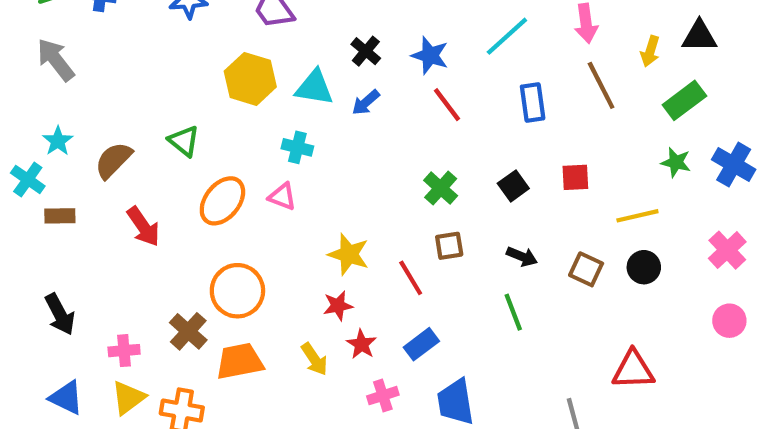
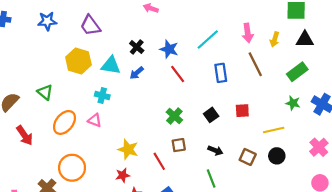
yellow arrow: (650, 51) -> (275, 39), moved

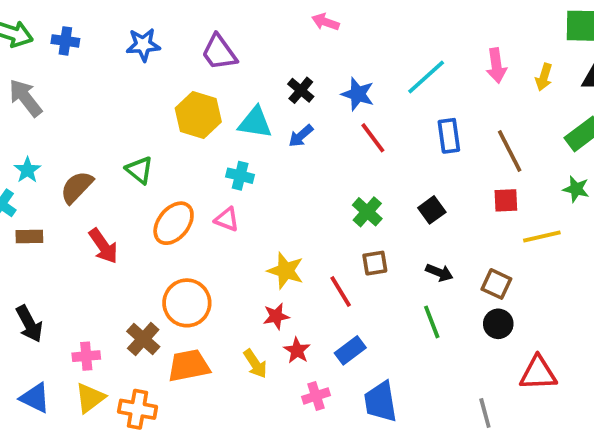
brown line: (255, 64) -> (510, 151), moved
red square: (242, 111) -> (506, 200), moved
black circle: (277, 156) -> (498, 324), moved

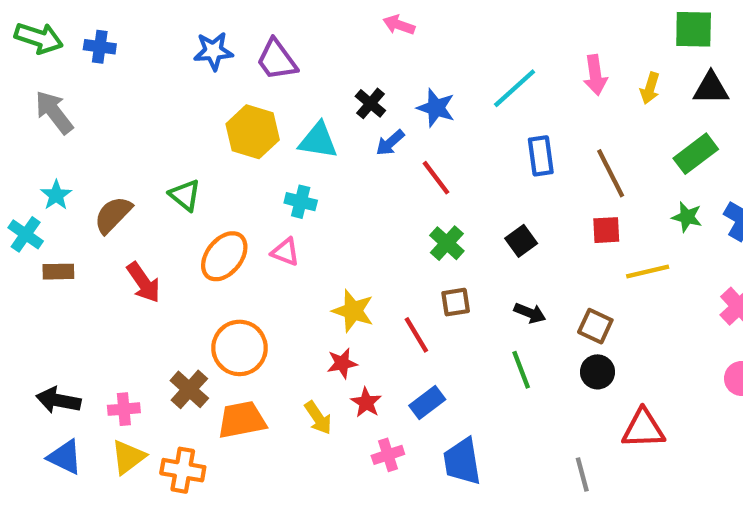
blue star: (143, 45) -> (213, 51), moved
blue arrow: (301, 136) -> (390, 143), moved
red line: (373, 138) -> (436, 178), moved
black arrow: (29, 324) -> (58, 400), moved, turned 129

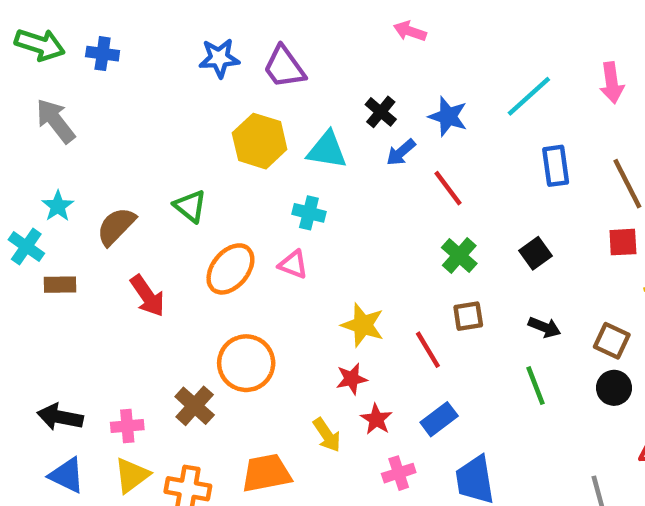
orange trapezoid: (242, 420) -> (266, 473), moved

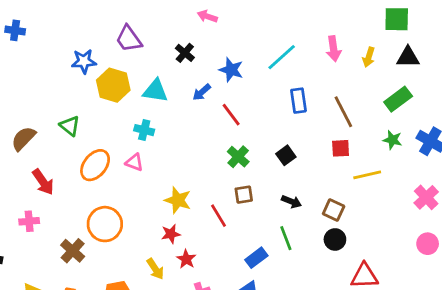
blue star: (219, 58) -> (84, 61), moved
black cross: (381, 112) -> (185, 53), moved
blue rectangle: (439, 419) -> (256, 258), moved
pink cross: (127, 426) -> (29, 221), moved

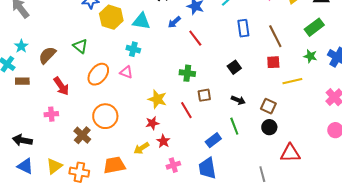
green cross: (238, 157) -> (187, 73), moved, turned -35
yellow arrow: (155, 269) -> (141, 148), turned 91

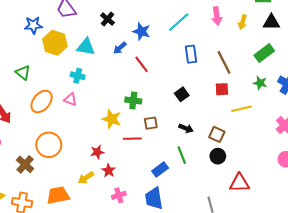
yellow star: (157, 99) -> (112, 119), moved
red line: (186, 110) -> (132, 139), turned -60

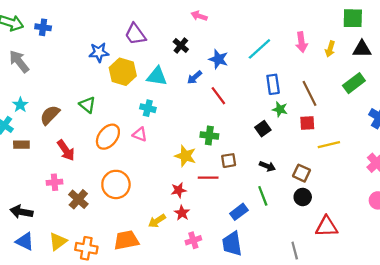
green star: (260, 83) -> (280, 109), moved
red star: (97, 152) -> (179, 190), moved
brown cross: (25, 164) -> (78, 199), moved

